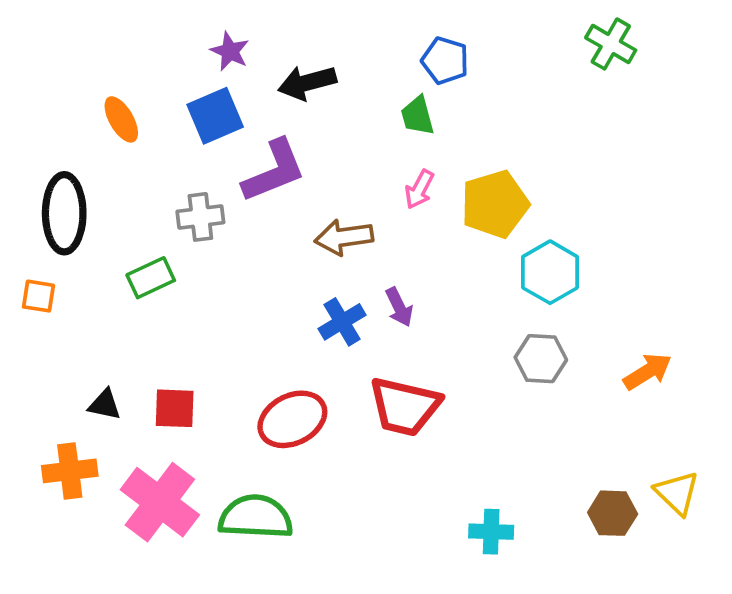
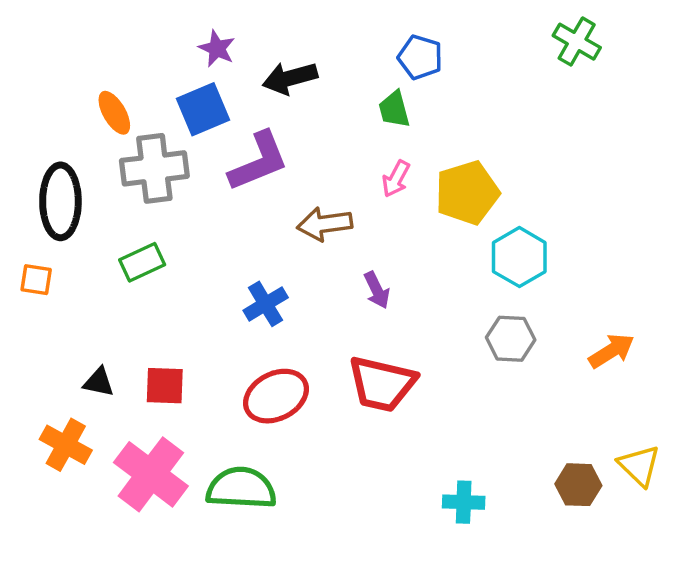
gray cross: (200, 217) -> (154, 168), moved, size x1.5
blue cross: (342, 322) -> (266, 304), moved
orange cross: (70, 471) -> (66, 445), turned 36

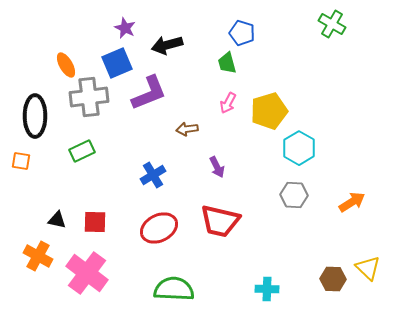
brown arrow: (325, 224) -> (187, 129), size x0.7
green semicircle: (241, 488) -> (174, 289), moved

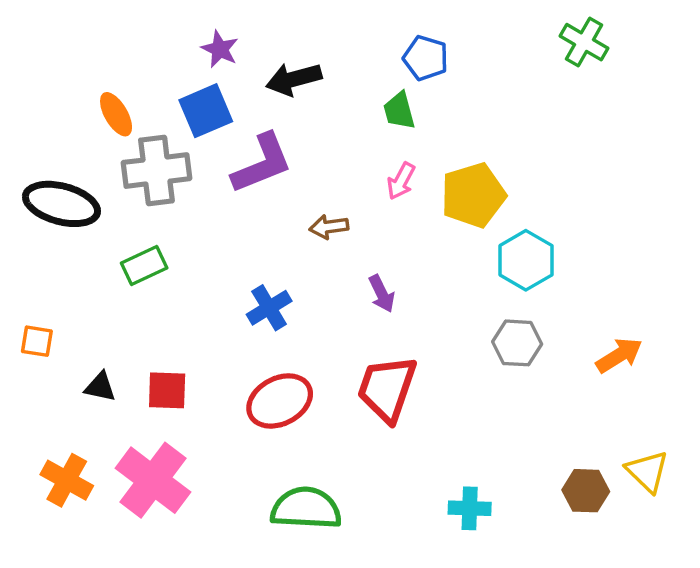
black ellipse: (35, 116) -> (61, 204), turned -75
orange square: (21, 161) -> (37, 341), moved
red trapezoid: (220, 221) -> (387, 389), turned 96
orange cross: (38, 256) -> (67, 480), moved

